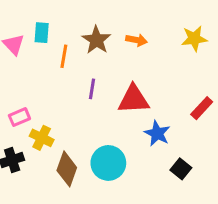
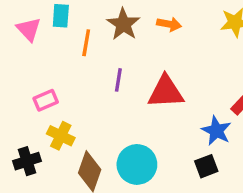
pink rectangle: (19, 117) -> (46, 100), moved
blue star: (157, 133) -> (216, 131), moved
black square: (181, 169) -> (206, 166), moved, turned 30

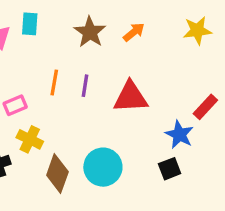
orange arrow: (169, 24) -> (134, 32), turned -50
orange line: (86, 43) -> (54, 82), moved

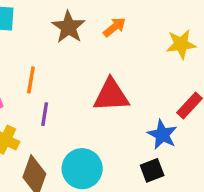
yellow star: (197, 30) -> (181, 44), moved
purple line: (85, 86) -> (45, 114), moved

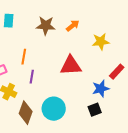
brown star: (68, 27) -> (46, 26), turned -30
yellow star: (181, 44) -> (101, 42), moved
blue star: (162, 135) -> (101, 89), turned 30

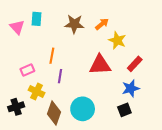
yellow star: (101, 42) -> (117, 40), moved, turned 30
red rectangle: (117, 72) -> (135, 64), moved

